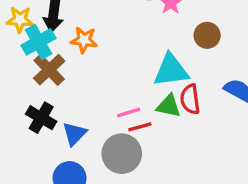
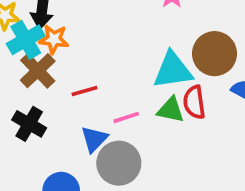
brown circle: (207, 35) -> (215, 54), moved, size x1.5
orange star: (84, 40) -> (54, 39), moved
red line: (140, 127) -> (84, 91), moved
blue triangle: (74, 134) -> (94, 139), moved

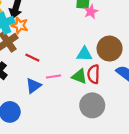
cyan triangle: (173, 70) -> (84, 54), size x0.7
red line: (84, 91) -> (32, 58), turned 32
gray circle: (119, 163) -> (92, 105), moved

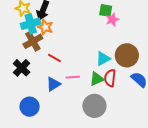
cyan triangle: (84, 54) -> (103, 59), turned -35
green triangle: (79, 76) -> (97, 79), turned -49
gray circle: (92, 105) -> (94, 106), moved

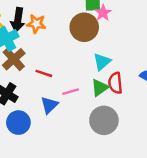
orange star: (45, 27) -> (36, 24), moved
brown circle: (127, 55) -> (84, 27), moved
blue circle: (30, 107) -> (18, 123), moved

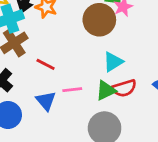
red semicircle: (115, 83) -> (124, 88), turned -110
blue triangle: (49, 105) -> (46, 101), turned -36

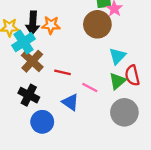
red semicircle: (124, 88) -> (132, 75), turned 108
pink line: (72, 90) -> (90, 87), turned 49

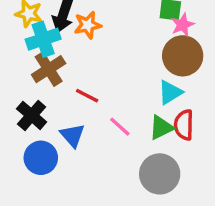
brown circle: (97, 24) -> (183, 56), moved
orange star: (51, 25) -> (88, 25), turned -30
blue triangle: (70, 102) -> (72, 135), moved

